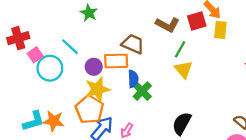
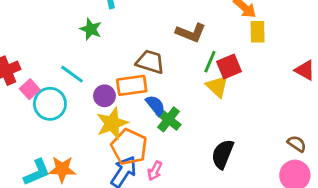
red square: (197, 21) -> (229, 66), moved
blue semicircle: (133, 79) -> (155, 105), turned -30
orange pentagon: (89, 109) -> (129, 147), moved

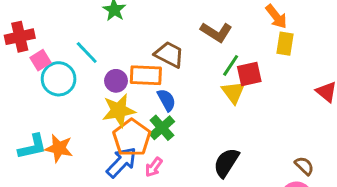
green cross: (169, 119) -> (162, 128), moved

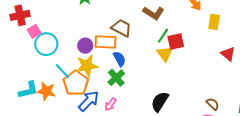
yellow rectangle: (285, 44) -> (214, 22), moved
cyan line: (87, 52) -> (63, 71), moved
orange pentagon: (132, 138) -> (76, 83), moved

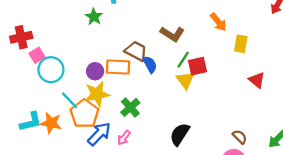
blue semicircle: (119, 59) -> (150, 64), moved

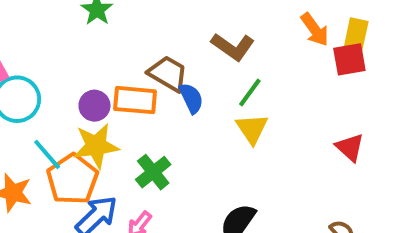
yellow rectangle: (241, 44) -> (356, 34), moved
red square: (197, 66) -> (349, 59), moved
red triangle: (257, 80) -> (350, 147), moved

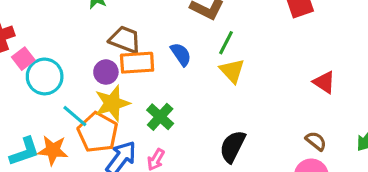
brown trapezoid: (168, 74) -> (125, 40), moved
red triangle: (350, 147) -> (324, 82), moved

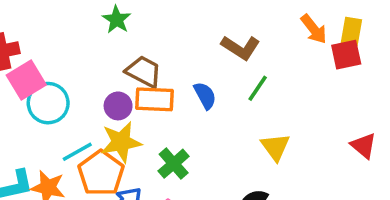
pink square: (23, 59) -> (26, 80), size x1.5
yellow triangle: (232, 71) -> (275, 147), moved
cyan line: (75, 116) -> (77, 152), turned -76

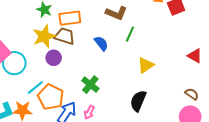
orange rectangle: (154, 99) -> (70, 18), moved
yellow star: (121, 142) -> (44, 36), moved
yellow triangle: (275, 147) -> (146, 65), turned 42

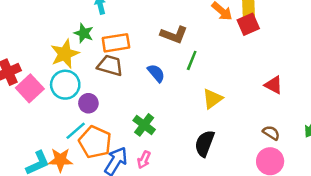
yellow star: (44, 36) -> (65, 54), moved
purple circle: (54, 58) -> (88, 103), moved
cyan circle: (14, 63) -> (65, 85), moved

